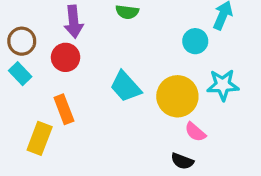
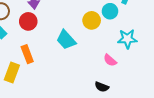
yellow circle: (177, 96) -> (92, 20), moved, size x0.7
pink semicircle: (195, 132) -> (110, 60), moved

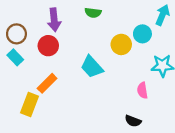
orange rectangle: (27, 54) -> (47, 83), turned 66
pink semicircle: (110, 60) -> (142, 90), turned 40

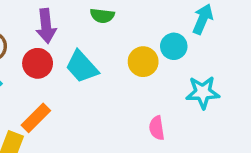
cyan trapezoid: (92, 67) -> (82, 67), moved
pink semicircle: (142, 90) -> (157, 128), moved

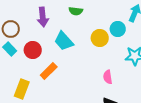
red circle: (38, 63) -> (33, 50), moved
orange rectangle: (36, 118) -> (49, 71), moved

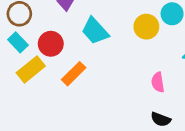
yellow rectangle: (22, 89) -> (31, 69), moved, turned 30

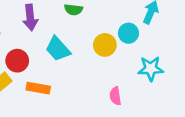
orange rectangle: (74, 74) -> (38, 88), turned 55

